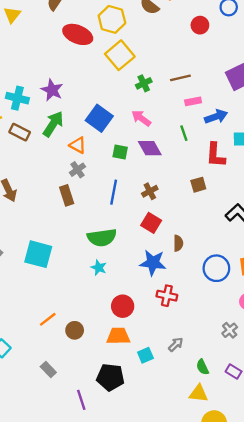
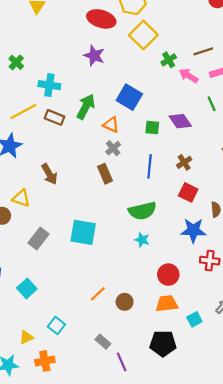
purple star: (52, 90) -> (94, 56), moved
pink arrow: (141, 118) -> (189, 76), moved
purple line: (81, 400) -> (122, 362), moved

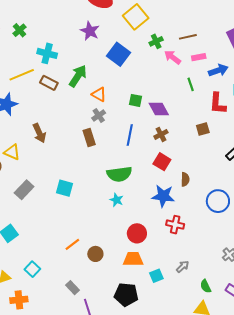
blue square: (129, 97) -> (118, 54), moved
purple diamond: (180, 121) -> (159, 109), moved
cyan square: (83, 232) -> (64, 188), size x0.7

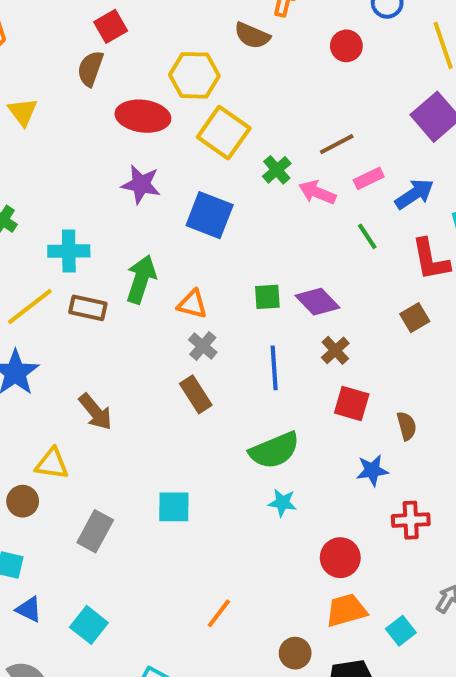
blue star: (163, 196) -> (372, 470), size x0.7
brown circle: (95, 254) -> (295, 653), moved

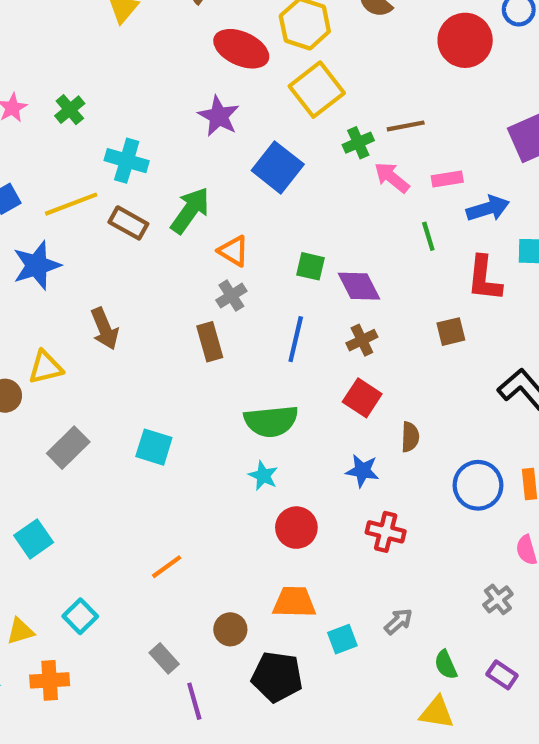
red circle: (346, 46) -> (465, 40), size x1.6
brown line: (337, 144) -> (406, 126), moved
yellow triangle: (52, 464) -> (46, 367), turned -39
red circle: (340, 558) -> (296, 528), moved

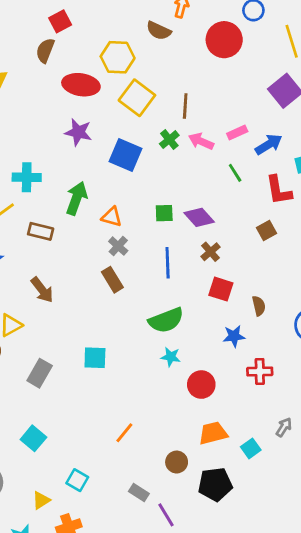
brown line: (406, 126) -> (185, 106), moved, turned -60
green cross: (358, 143) -> (169, 140), moved
brown rectangle: (128, 223) -> (41, 231), moved

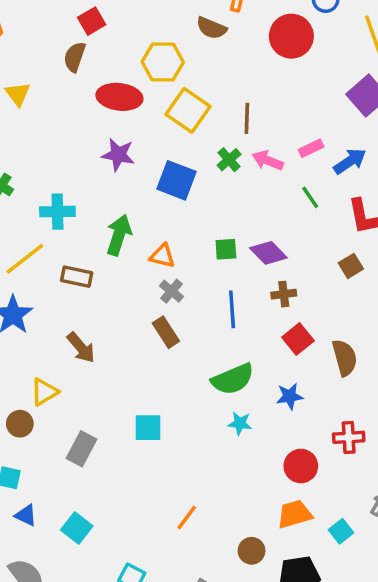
brown cross: (211, 252) -> (284, 294), turned 36
red square: (221, 289) -> (298, 339), turned 35
brown semicircle: (259, 306) -> (345, 358), size x1.5
blue star: (234, 336) -> (290, 396), moved
red circle: (201, 385) -> (301, 466), moved

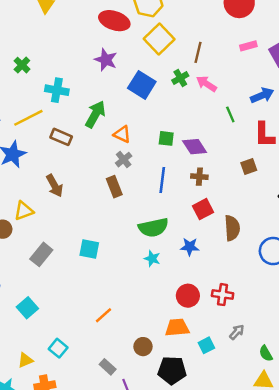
pink rectangle: (311, 148) -> (248, 46), moved
red cross: (349, 437) -> (223, 295), moved

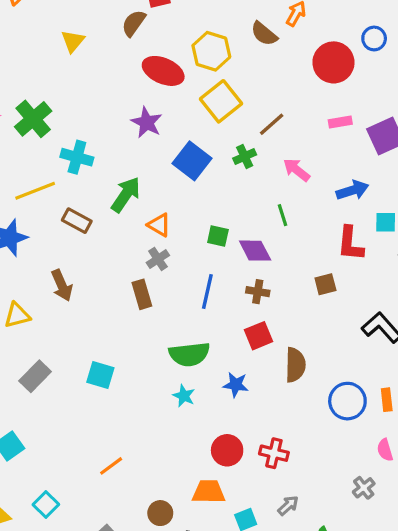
brown line: (198, 52) -> (272, 124), turned 30
green cross: (22, 65) -> (33, 119), size x1.6
pink arrow: (206, 84) -> (297, 170), moved
green line: (230, 114) -> (282, 215), moved

